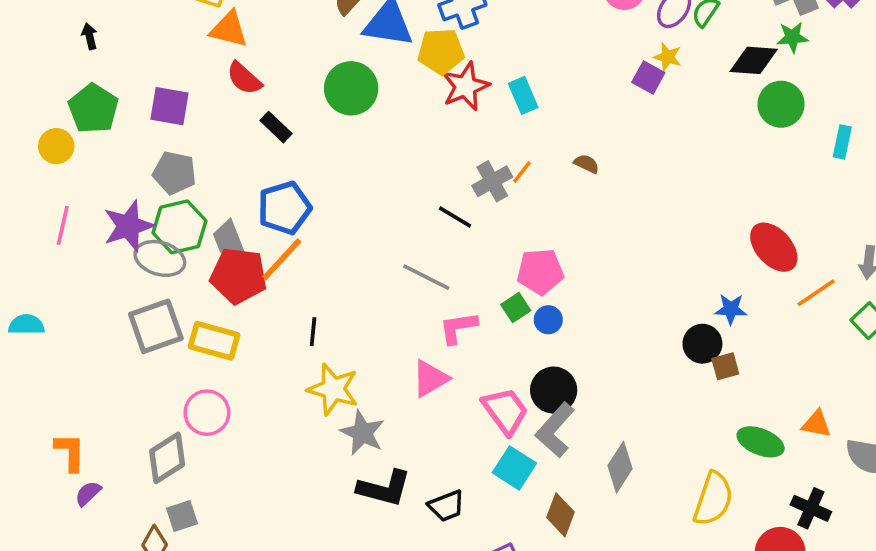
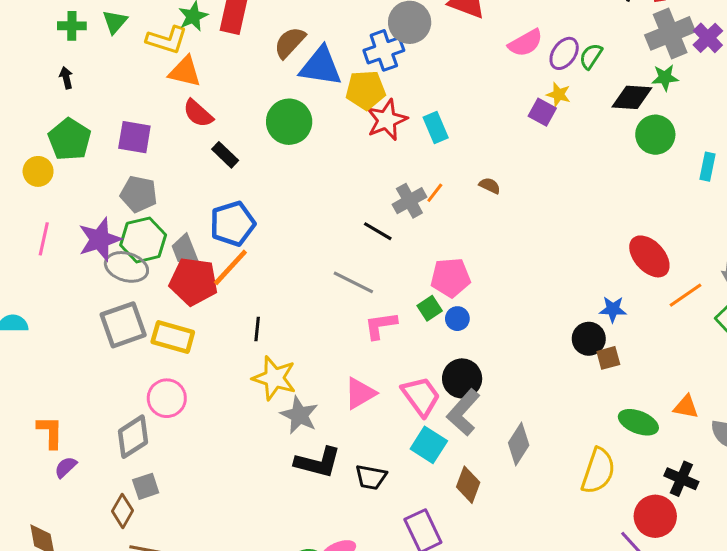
pink triangle: (430, 379) -> (360, 393), moved
black trapezoid: (446, 506) -> (371, 477), turned 32

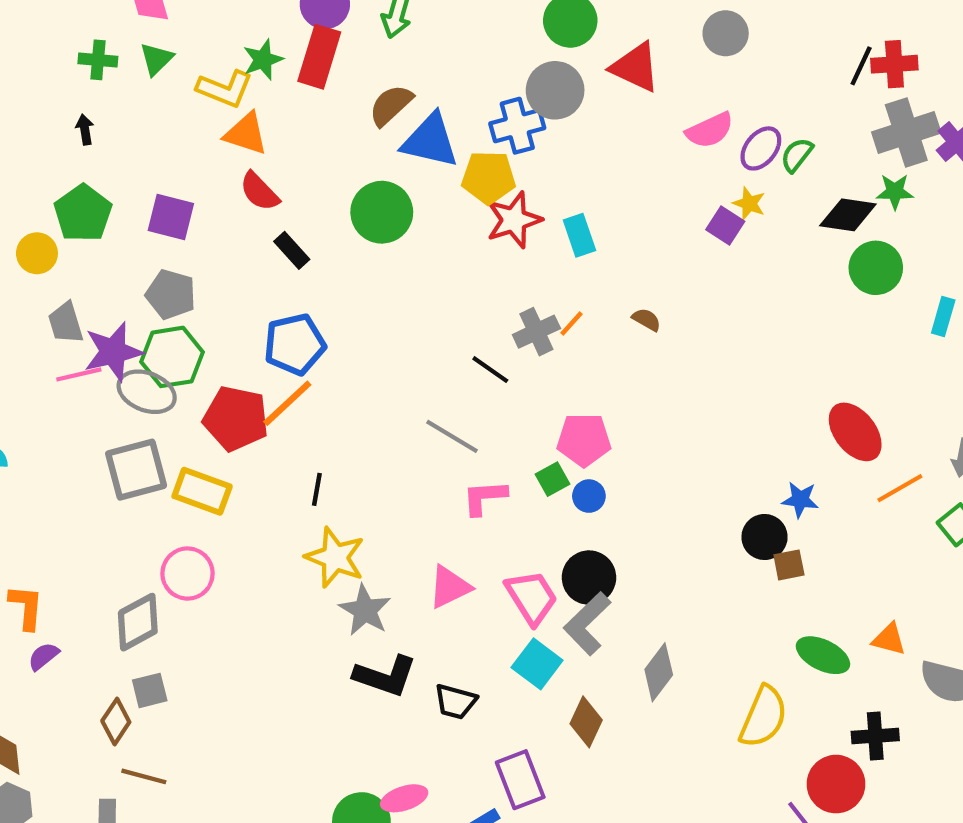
pink line: (44, 239) -> (79, 374), moved, turned 60
gray trapezoid: (185, 250) -> (66, 323), moved
black cross: (681, 479) -> (875, 736), turned -32

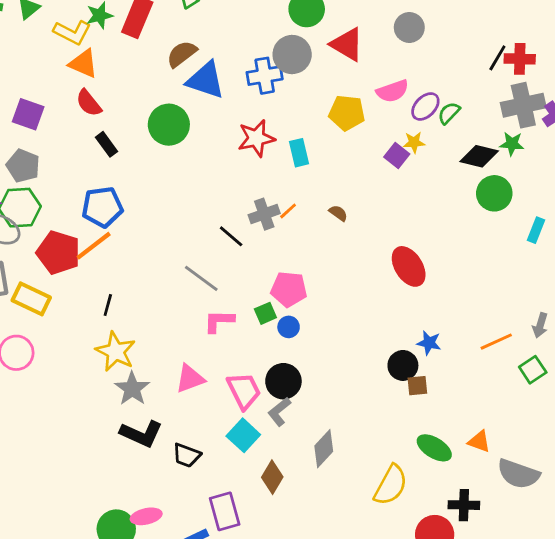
yellow pentagon: (489, 177) -> (347, 113), moved
yellow star: (749, 203) -> (414, 142), turned -30
red ellipse: (855, 432) -> (409, 266), moved
gray L-shape: (587, 624) -> (279, 412), size x0.7

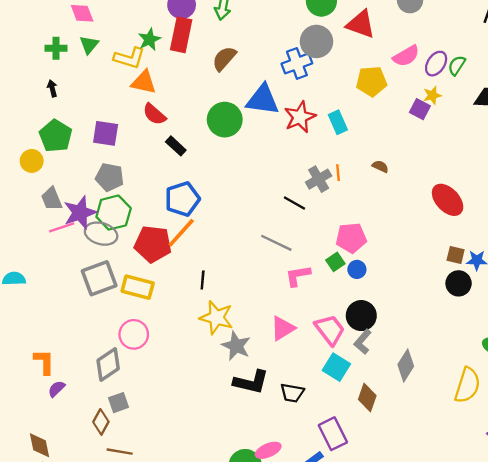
blue triangle: (206, 80) -> (263, 100), moved
orange line: (288, 211) -> (338, 173), turned -42
brown square: (417, 386) -> (456, 255), moved, turned 30

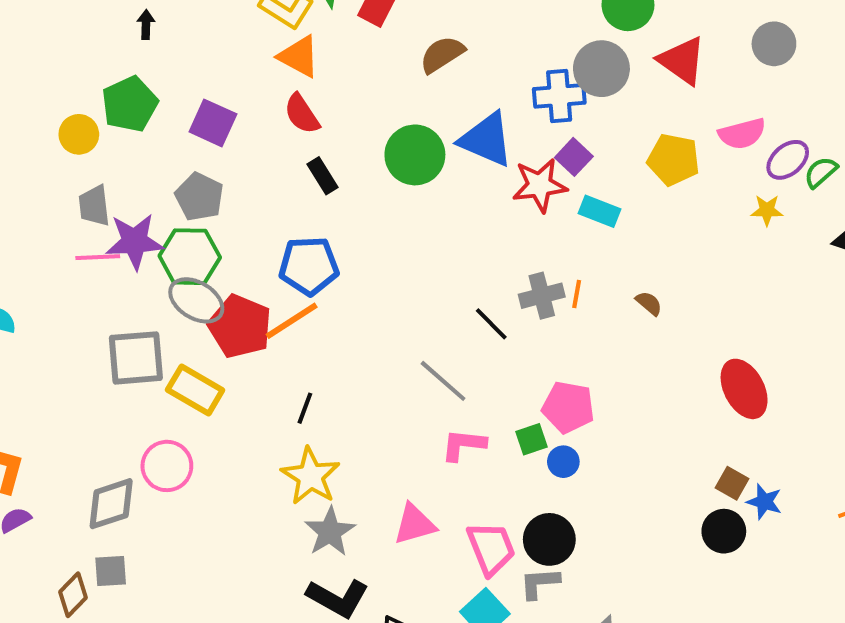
purple square: (420, 109) -> (574, 157), moved
cyan rectangle: (338, 122) -> (599, 211), turned -60
gray ellipse: (101, 234) -> (196, 300), moved
gray L-shape: (363, 342) -> (540, 583), turned 30

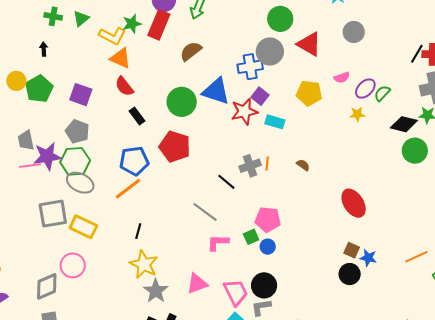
yellow circle: (79, 134) -> (16, 81), moved
pink semicircle: (742, 134) -> (342, 78), size x0.7
red pentagon: (240, 326) -> (175, 147), moved

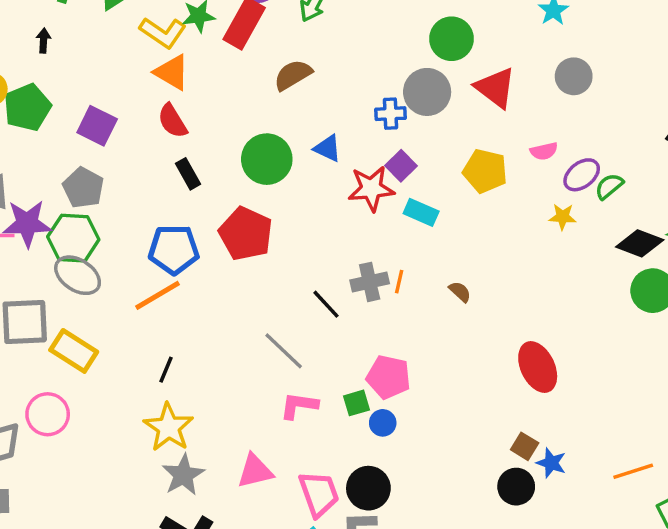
blue cross: (250, 67) -> (391, 114), size x0.7
blue triangle: (216, 91) -> (328, 148), size x0.6

